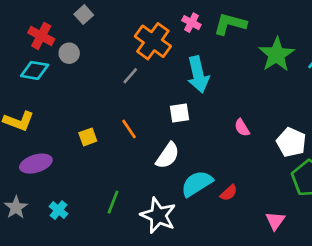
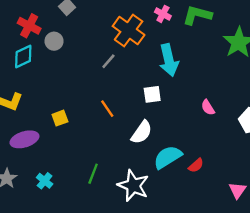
cyan diamond: (35, 70) -> (23, 57), turned -35
yellow square: (88, 137) -> (60, 118), moved

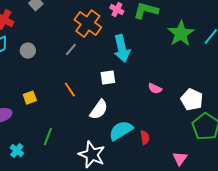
gray circle: (54, 41) -> (28, 51), moved
pink semicircle: (208, 107) -> (155, 89), turned -32
red semicircle: (196, 165) -> (145, 138), turned -56
green line: (93, 174) -> (48, 137), moved

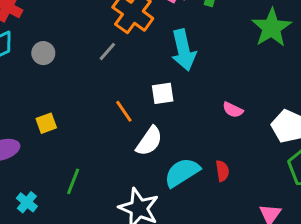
orange line: (70, 90) -> (124, 111), moved
red semicircle: (145, 138) -> (222, 171), moved

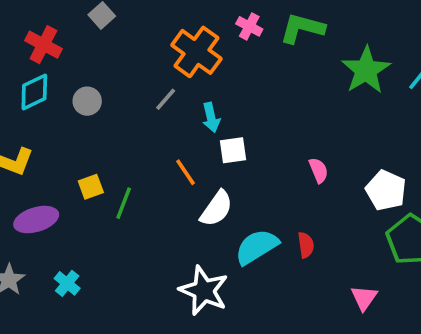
cyan arrow: (184, 50) -> (211, 118), moved, size x0.6
pink semicircle: (233, 110) -> (319, 170), turned -138
green line: (73, 181) -> (124, 203), moved

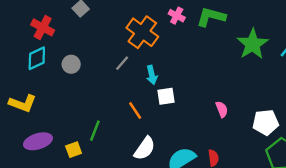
yellow square: (91, 187) -> (74, 150), moved
white pentagon: (386, 190) -> (266, 122), turned -30
white semicircle: (217, 209) -> (145, 148), moved

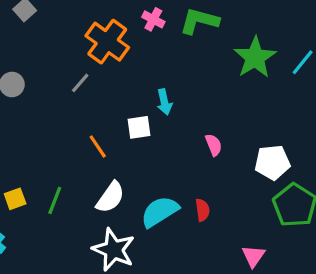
cyan arrow: (152, 75) -> (164, 102), moved
green line: (95, 131) -> (55, 200), moved

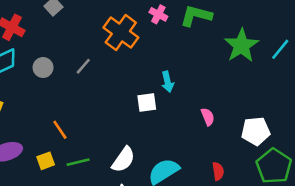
gray line: (80, 83) -> (83, 66), moved
orange line: (98, 146) -> (60, 130), moved
green line: (55, 200) -> (78, 162), turned 55
red semicircle: (203, 210) -> (218, 171), moved

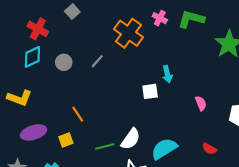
green line: (78, 162) -> (105, 147), moved
red semicircle: (218, 171) -> (209, 149), turned 128

